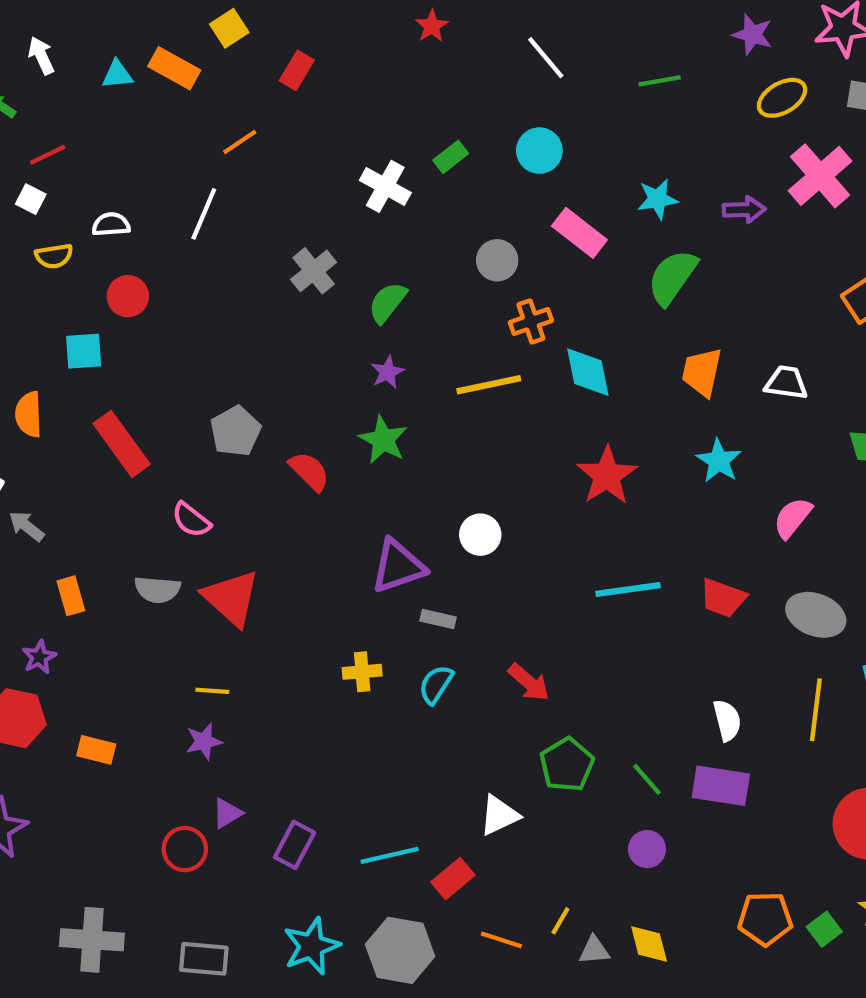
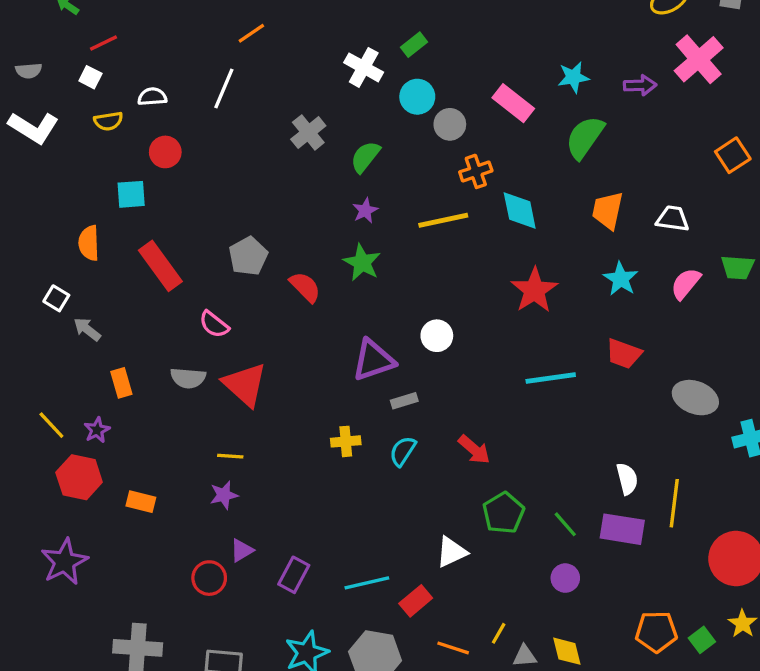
cyan circle: (539, 151) -> (417, 97), moved
pink semicircle: (793, 518) -> (686, 284), moved
red trapezoid: (723, 598) -> (624, 354), moved
gray rectangle: (438, 619) -> (404, 401), turned -30
yellow line: (816, 710) -> (674, 503), moved

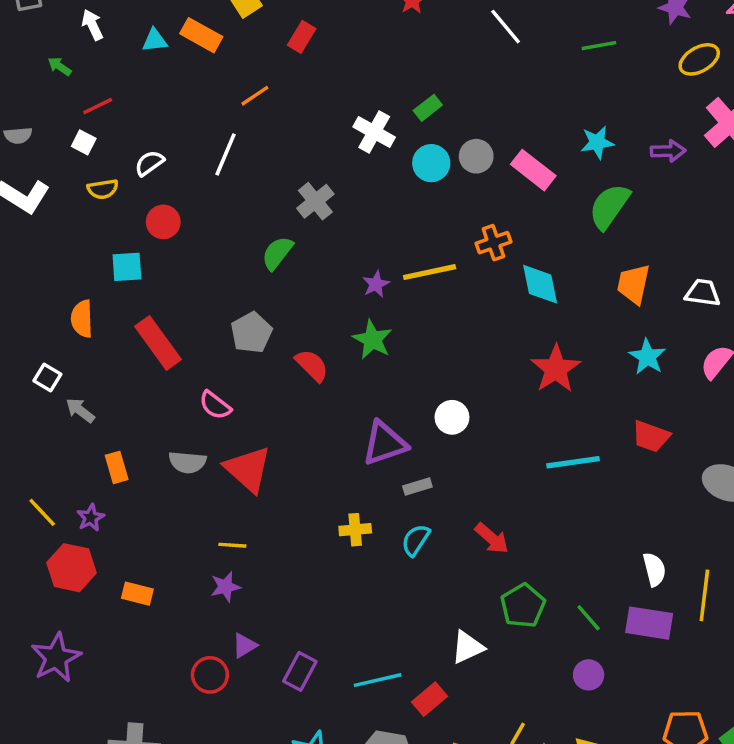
white semicircle: (152, 97) -> (149, 163), turned -32
gray circle: (450, 124) -> (476, 156), moved
green semicircle: (365, 157) -> (277, 253), moved
yellow line: (443, 220) -> (430, 272), moved

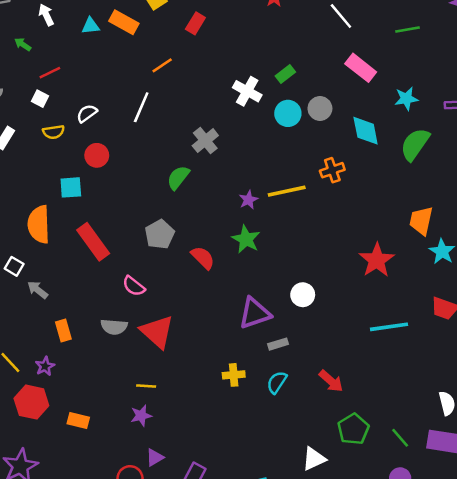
pink rectangle: (533, 170) -> (361, 68), moved
cyan diamond: (540, 284) -> (366, 131), moved
orange trapezoid: (634, 284) -> (421, 221), moved
orange semicircle: (82, 319) -> (39, 224), size x1.4

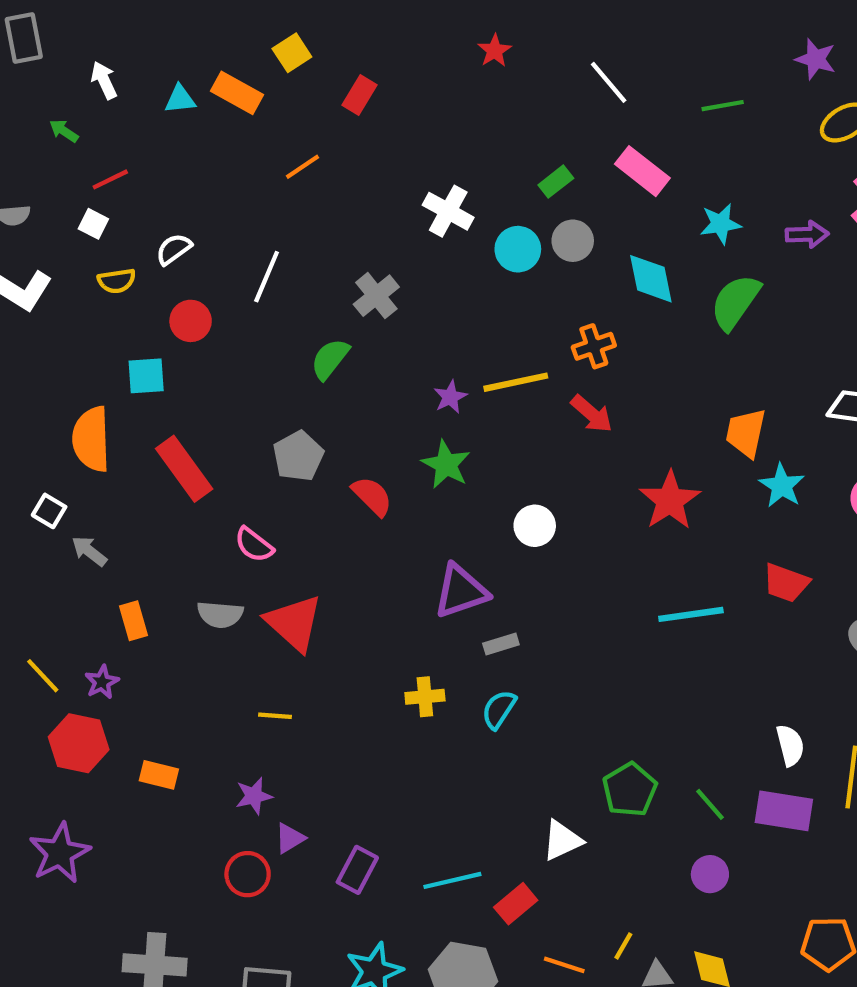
green rectangle: (285, 74) -> (556, 182), moved
white line: (141, 107) -> (267, 277), moved
white circle: (303, 295) -> (535, 526), moved
red arrow: (331, 381) -> (592, 414), moved
purple star: (141, 416) -> (254, 796), moved

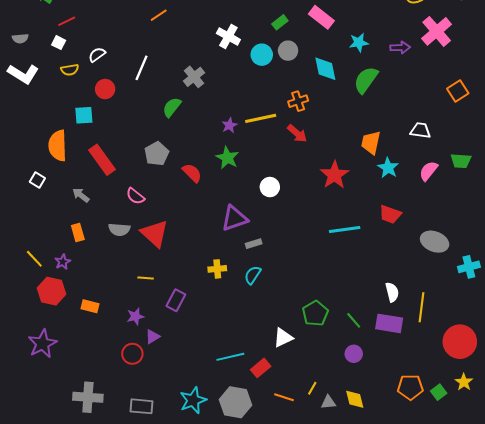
gray arrow: (89, 551) -> (81, 195), moved
purple rectangle: (357, 870) -> (176, 300), moved

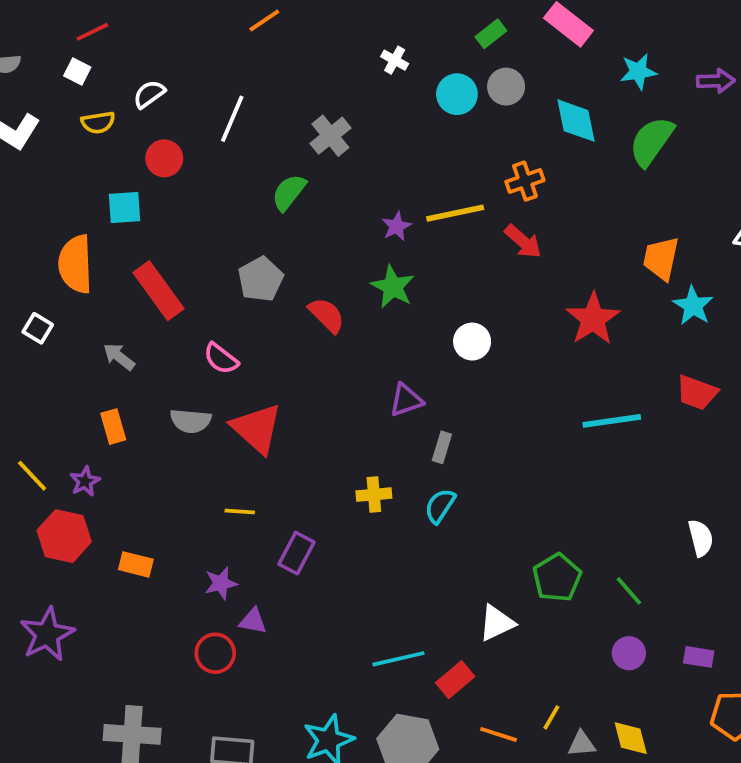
white cross: (228, 36) -> (395, 60), size x0.6
purple triangle: (234, 218) -> (406, 400), size x0.7
gray rectangle: (254, 244) -> (442, 447), turned -56
purple rectangle: (389, 323) -> (699, 657), moved, size x0.6
purple triangle: (153, 337) -> (253, 621), turned 42

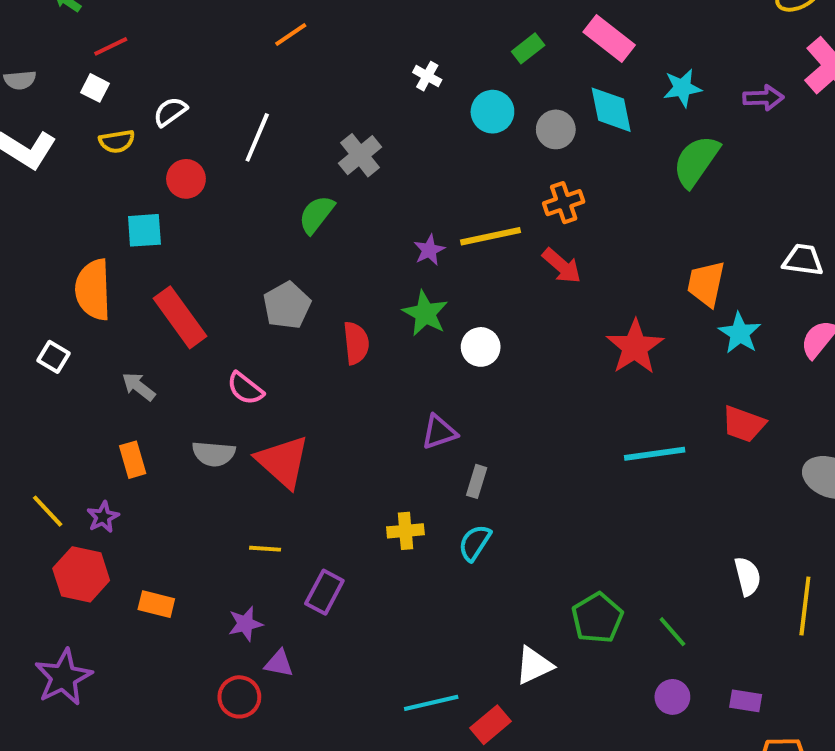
gray circle: (506, 87) -> (556, 129), moved
cyan diamond: (576, 121) -> (611, 110), moved
red semicircle: (327, 315) -> (356, 343), turned 39
white circle: (472, 342) -> (481, 347), moved

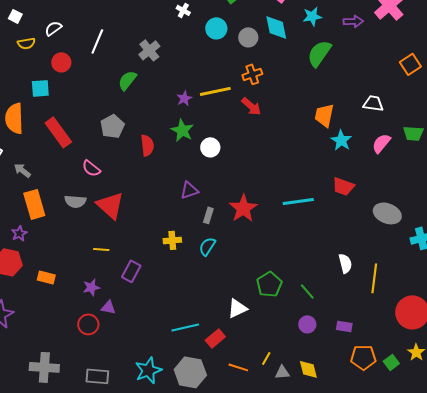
red star: (635, 347) -> (243, 208), moved
gray arrow: (139, 387) -> (22, 170), moved
orange rectangle: (133, 460) -> (34, 204), size x1.6

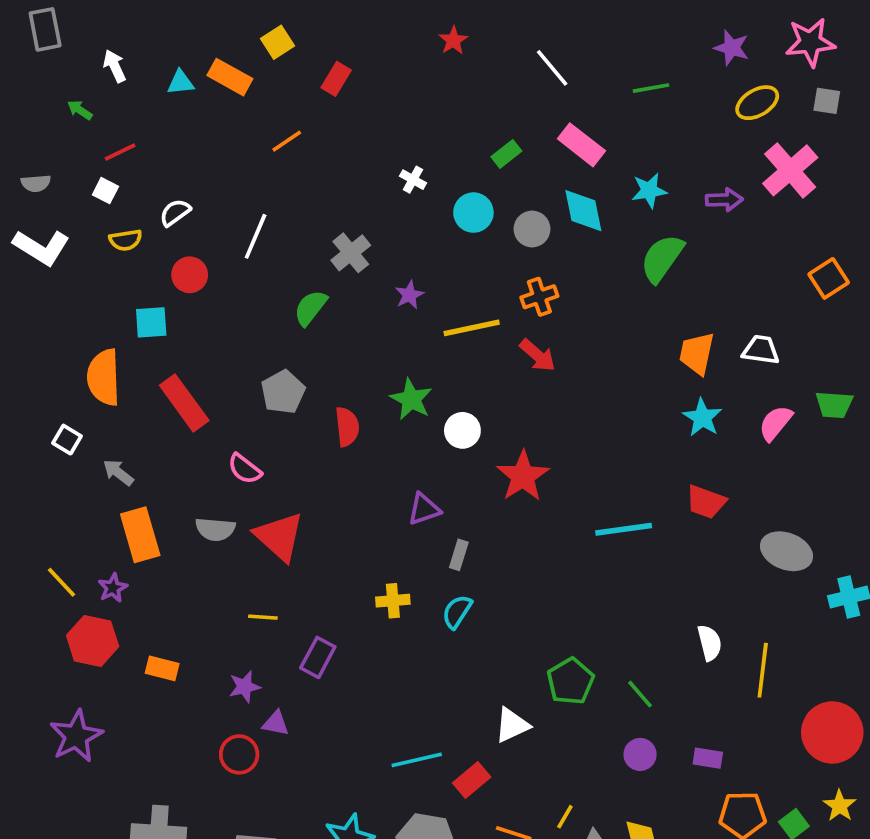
purple star: (184, 98) -> (409, 295), moved
orange trapezoid: (324, 115) -> (697, 353), moved
red star: (243, 208) -> (523, 476), moved

